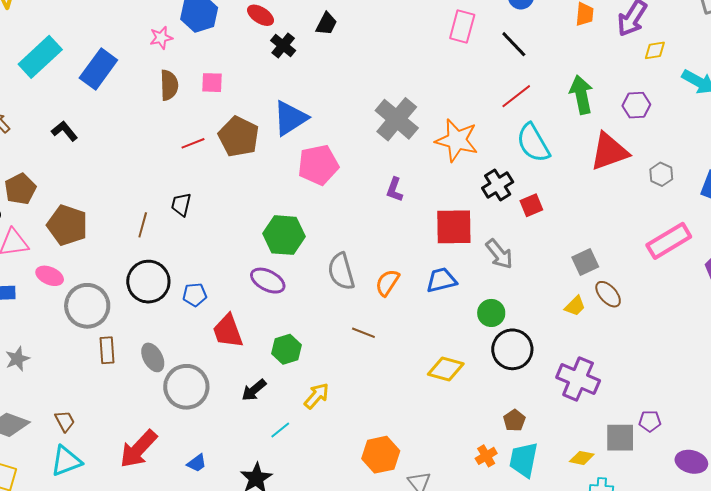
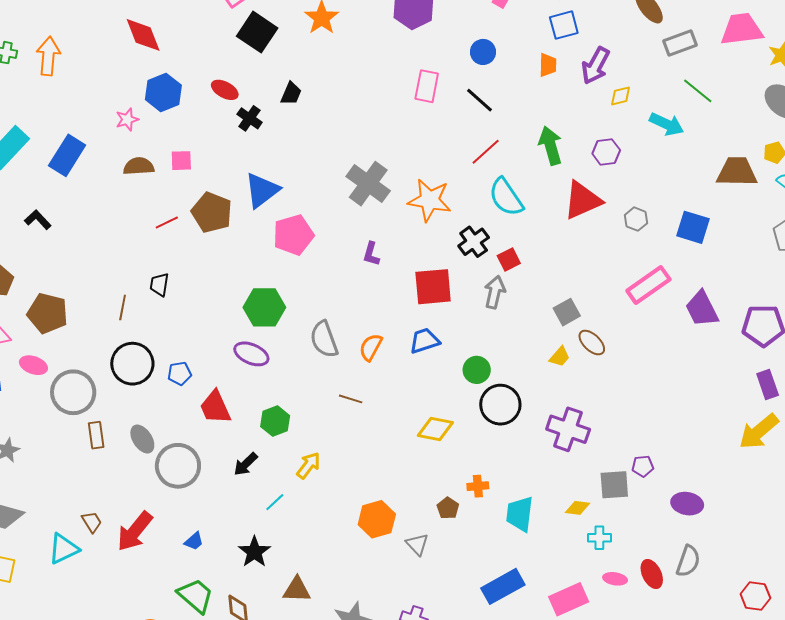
brown semicircle: (169, 85) -> (139, 166), turned -88
gray arrow: (499, 254) -> (495, 292), moved, turned -124
brown pentagon: (514, 420) -> (448, 508), moved
brown trapezoid: (65, 421) -> (92, 522), moved
orange cross: (486, 456) -> (478, 486), moved, turned 30

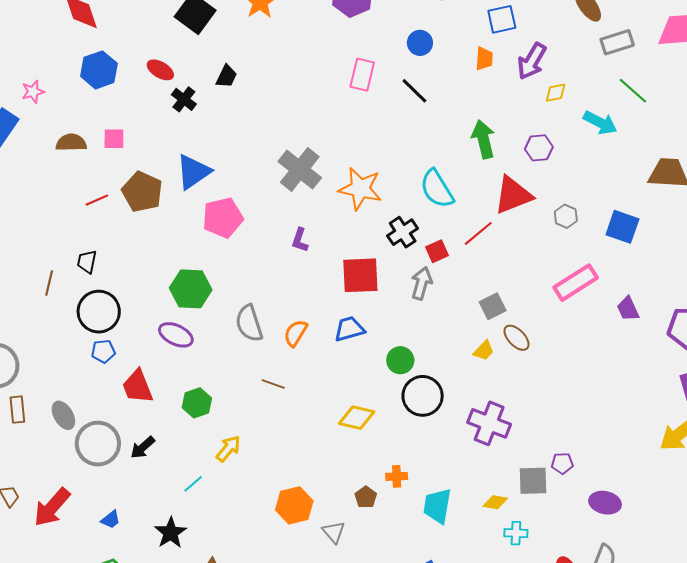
pink star: (127, 119) -> (33, 92), moved
red line: (486, 152) -> (478, 233), moved
purple trapezoid: (702, 309) -> (628, 309), size x0.7
black circle: (132, 364) -> (99, 312), moved
black arrow: (246, 464) -> (143, 447), moved

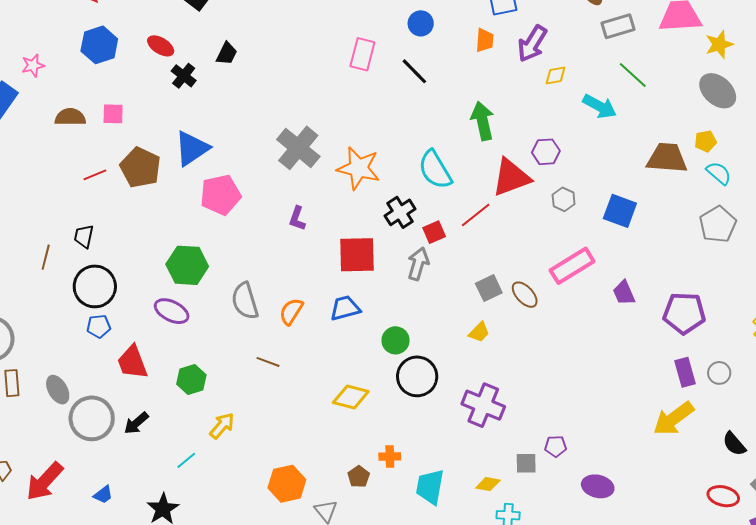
purple hexagon: (539, 148) -> (546, 152), moved
brown ellipse: (516, 338) -> (525, 295), moved
gray square: (533, 481) -> (526, 463), size x0.7

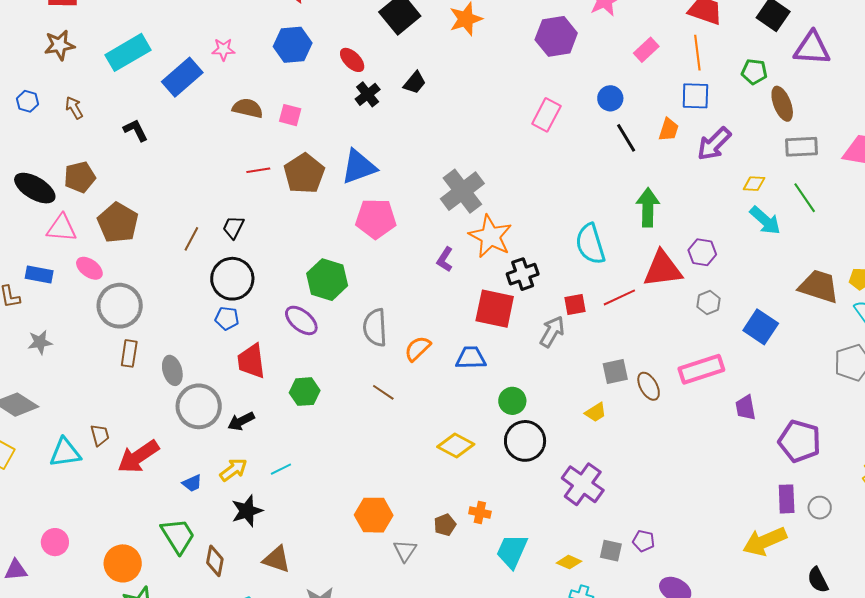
black line: (414, 71) -> (626, 138), moved
yellow diamond: (555, 76) -> (754, 184), moved
orange star: (359, 168) -> (490, 236), moved
black cross: (400, 212) -> (523, 274), moved
yellow arrow: (222, 426) -> (233, 470), moved

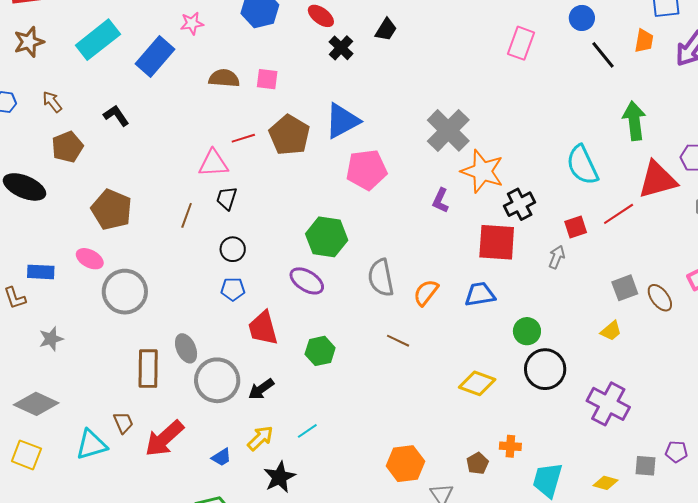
brown pentagon: (80, 177) -> (67, 147), moved
pink triangle: (62, 228) -> (213, 163), moved
black circle: (232, 279) -> (233, 249), size x0.6
gray arrow: (552, 332) -> (557, 257), size x0.7
brown rectangle: (129, 353) -> (148, 369), moved, size x1.4

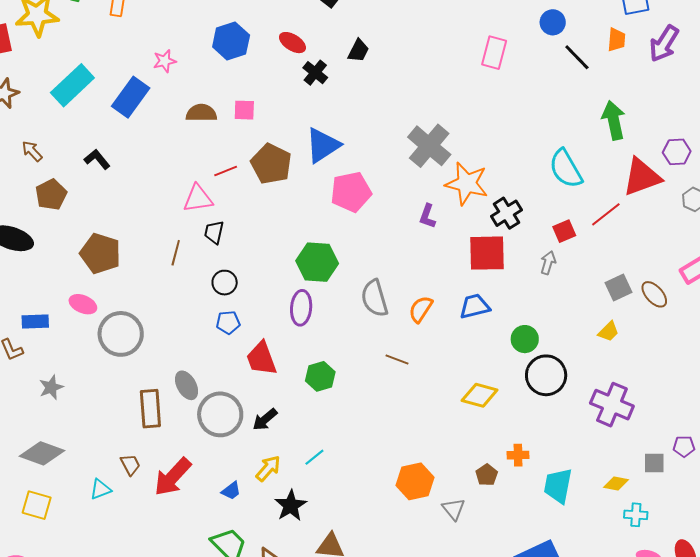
purple ellipse: (307, 281) -> (301, 308), turned 68
cyan triangle: (91, 445) -> (100, 489), size x0.7

